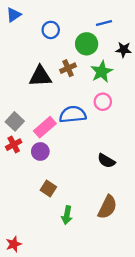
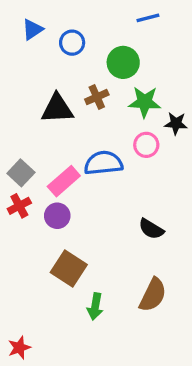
blue triangle: (14, 15) -> (33, 29), moved
blue line: (104, 23) -> (148, 18), moved
black star: (124, 50) -> (176, 123), moved
green star: (102, 72) -> (145, 102), turned 30
brown square: (48, 189) -> (69, 269), size x1.5

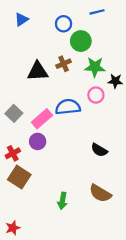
blue circle: (72, 43) -> (64, 24), moved
red cross: (19, 206) -> (13, 153), moved
brown square: (69, 269) -> (19, 177), moved
brown semicircle: (153, 295) -> (100, 193), turned 95

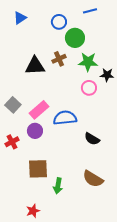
blue semicircle: (68, 107) -> (65, 118), moved
brown square: (19, 177) -> (38, 169), moved, turned -35
red star: (13, 228) -> (33, 211), moved

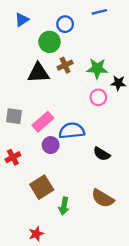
green circle: (75, 38) -> (50, 42), moved
gray square: (13, 105) -> (14, 116), turned -35
purple circle: (35, 131) -> (51, 145), moved
brown square: (38, 169) -> (42, 187), turned -30

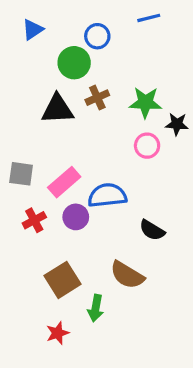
red cross: (13, 157) -> (34, 220), moved
brown semicircle: (103, 198) -> (127, 275), moved
red star: (36, 234) -> (58, 333), moved

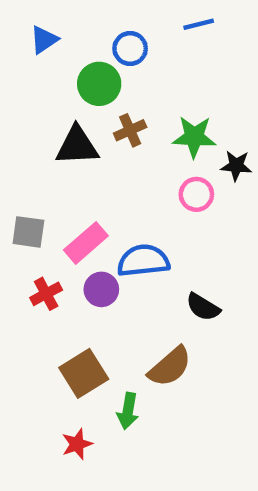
brown semicircle: (127, 275) -> (170, 367), turned -72

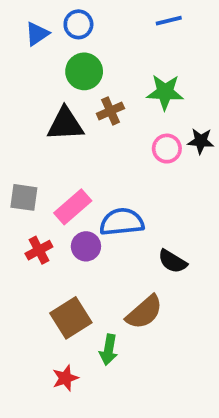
blue circle: (130, 49) -> (78, 24), moved
green star: (194, 137) -> (165, 92), moved
pink circle: (196, 194) -> (167, 149), moved

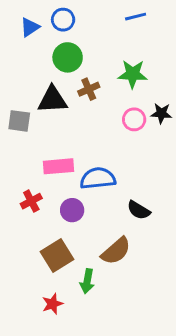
gray square: (24, 197) -> (19, 121), moved
pink rectangle: (73, 207) -> (59, 166), turned 36
purple circle: (86, 246) -> (72, 210), moved

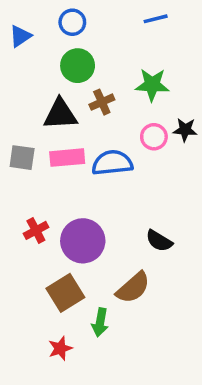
blue triangle: (30, 27) -> (20, 36), moved
gray square: (19, 121) -> (22, 158), moved
pink rectangle: (59, 166) -> (67, 158), moved
blue semicircle: (98, 178) -> (112, 163), moved
purple circle: (72, 210) -> (83, 241), size x1.6

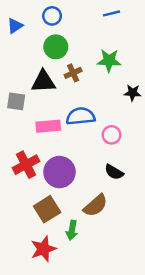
pink circle: (154, 137) -> (112, 135), moved
gray square: (22, 158) -> (16, 101), moved
pink rectangle: (67, 158) -> (48, 126), moved
red cross: (36, 230) -> (26, 165), size x1.5
red star: (60, 348) -> (43, 249), size x1.5

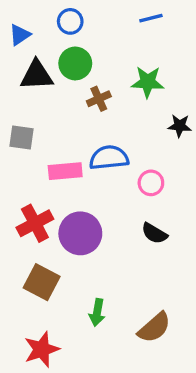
black triangle: (43, 82) -> (37, 75), moved
brown semicircle: (95, 205) -> (154, 328), moved
brown square: (47, 209) -> (42, 282), moved, turned -30
red star: (43, 249) -> (42, 349), moved

